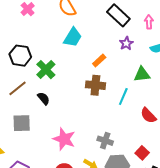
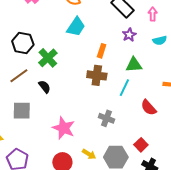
orange rectangle: (99, 61) -> (102, 51), turned -32
green triangle: (142, 74) -> (134, 65), moved
gray cross: (105, 141) -> (107, 118), moved

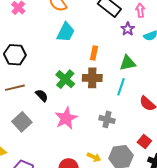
purple star: (129, 35) -> (128, 29), moved
green cross: (48, 58) -> (65, 79), moved
brown line: (19, 76) -> (15, 88), turned 30
gray square: (22, 111) -> (22, 122), turned -36
pink star: (64, 128) -> (66, 118), moved, turned 30

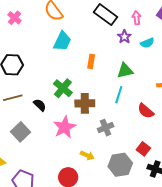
brown cross: (92, 78) -> (85, 103), moved
gray cross: (107, 119) -> (106, 128), turned -35
yellow arrow: (94, 157) -> (87, 155), moved

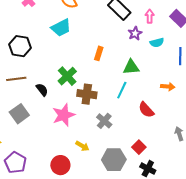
cyan trapezoid: (62, 41) -> (61, 28), moved, turned 30
gray cross: (106, 128) -> (104, 121), turned -35

